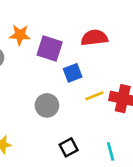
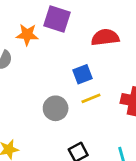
purple square: (50, 48) -> (57, 19), moved
yellow line: (94, 96) -> (91, 98), moved

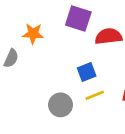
purple square: (57, 19) -> (78, 19), moved

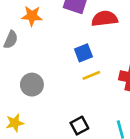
gray circle: (61, 105) -> (32, 85), moved

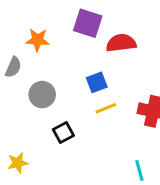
gray circle: (32, 85) -> (42, 95), moved
black square: (79, 126) -> (63, 133), moved

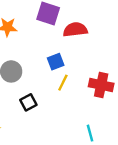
yellow line: (106, 108) -> (63, 83), turned -42

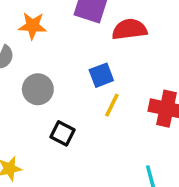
black square: (28, 102) -> (63, 133), turned -35

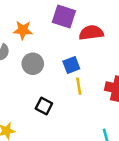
gray circle: (38, 89) -> (33, 64), moved
yellow line: (112, 105) -> (79, 86), turned -35

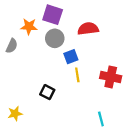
purple square: (64, 16) -> (53, 15), moved
gray circle: (33, 64) -> (55, 38), moved

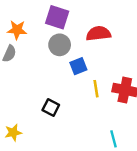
orange star: (29, 27) -> (17, 30), moved
yellow line: (77, 75) -> (96, 89), moved

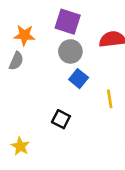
blue square: (78, 66) -> (79, 79), moved, turned -30
yellow star: (13, 133) -> (20, 146), turned -30

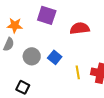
gray circle: (70, 51) -> (32, 56), moved
black square: (61, 119) -> (23, 87), moved

